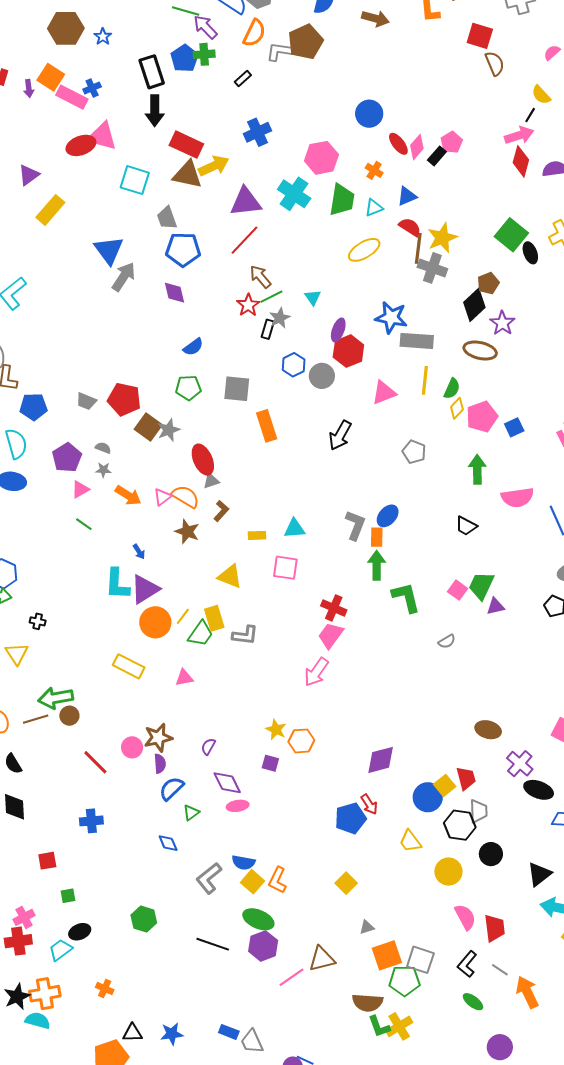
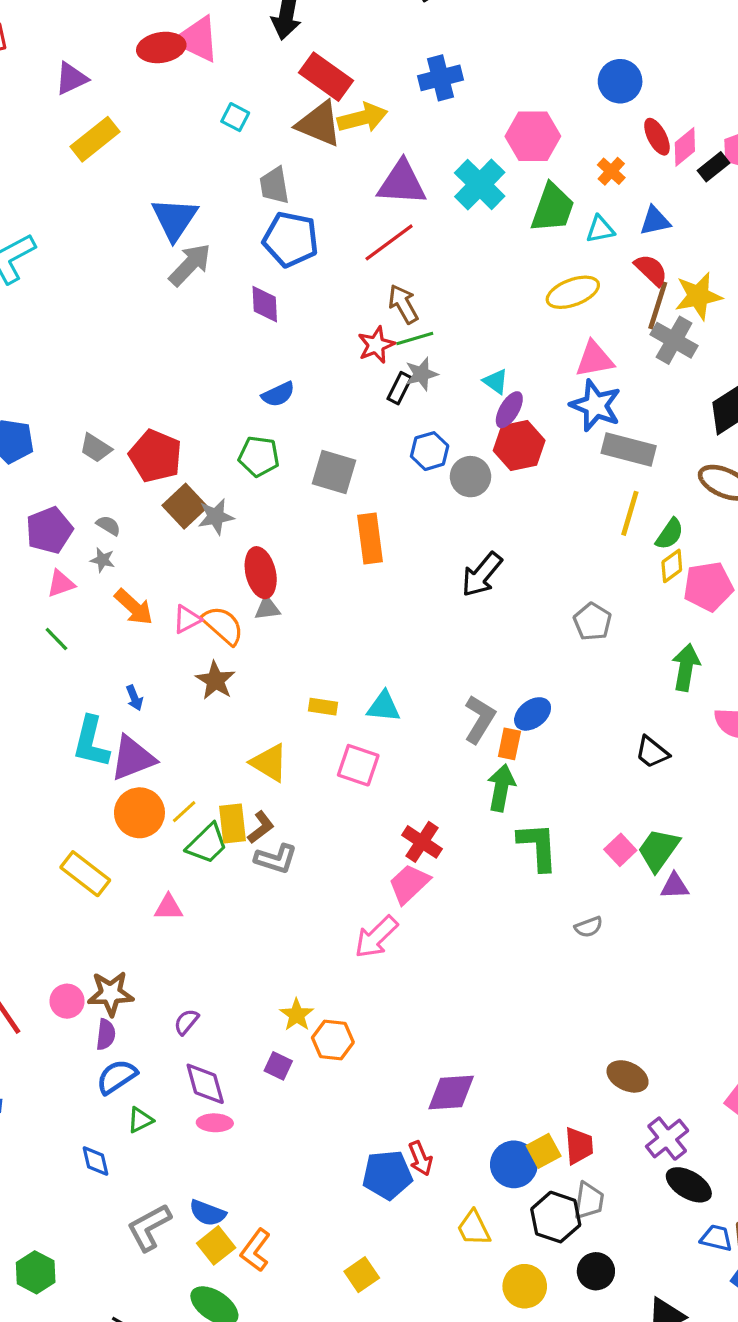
cyan square: (135, 180) -> (235, 117), size x0.6
cyan triangle: (313, 297) -> (496, 382), moved, turned -30
pink triangle: (384, 393) -> (595, 359), moved
brown L-shape: (221, 511) -> (261, 827), moved

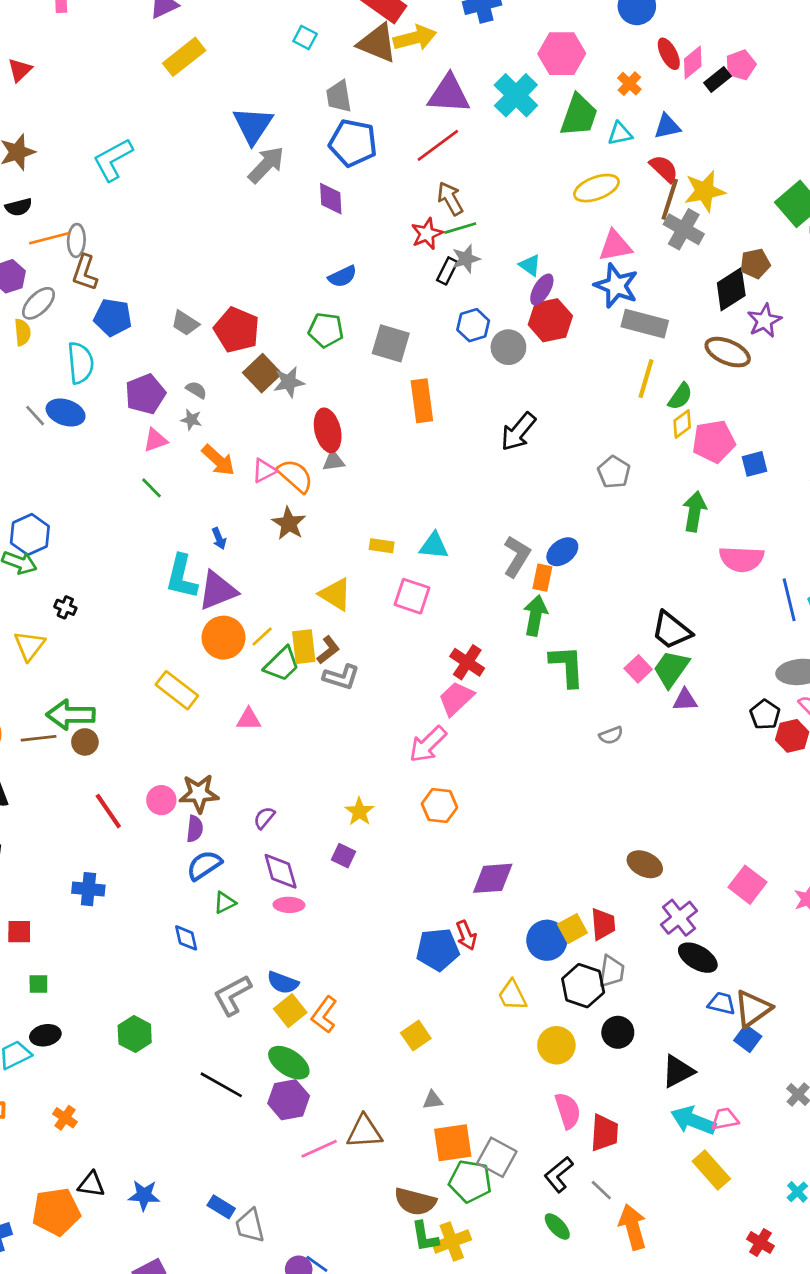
black trapezoid: (652, 752) -> (671, 630), moved, size x1.4
orange hexagon: (333, 1040) -> (439, 806), moved

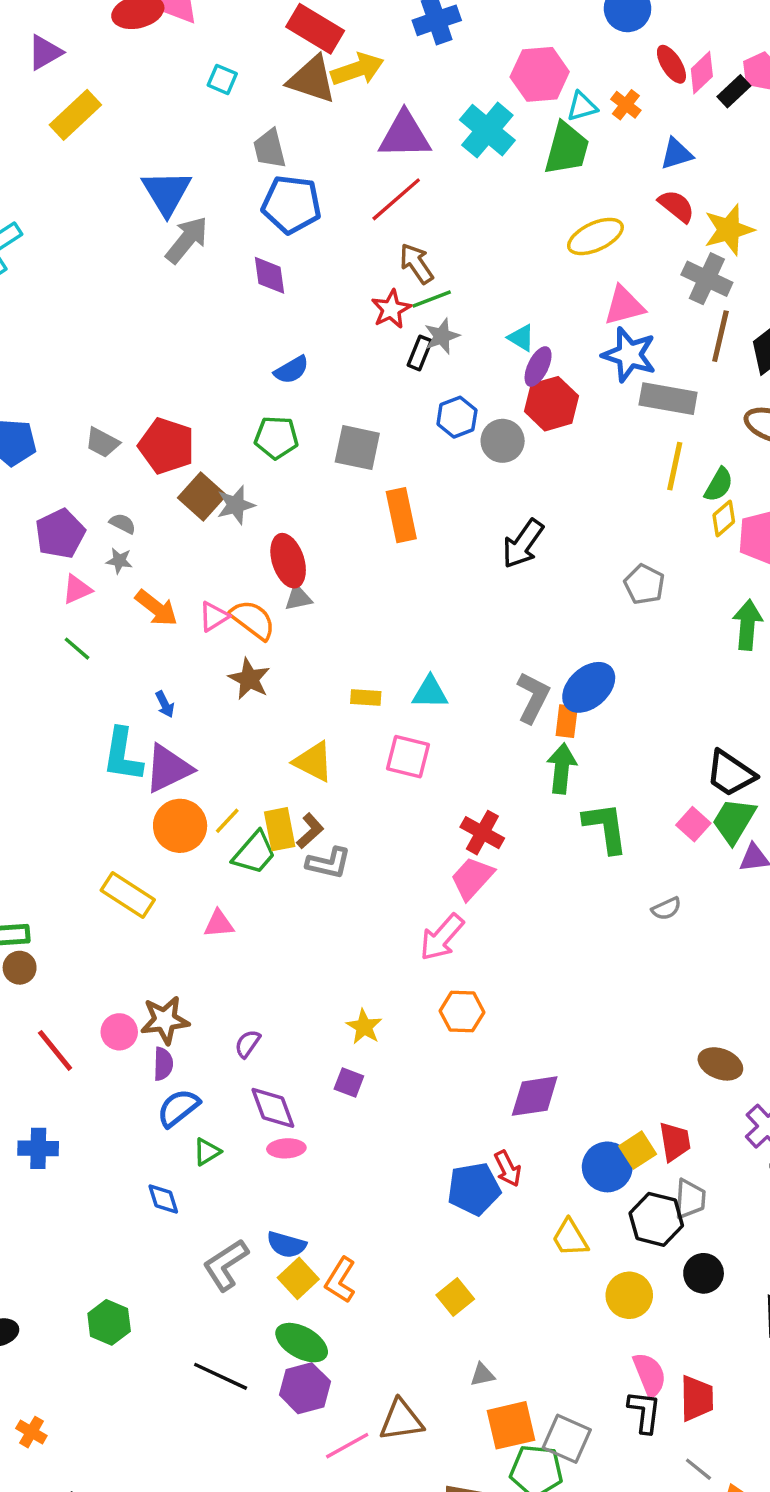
cyan triangle: (620, 134) -> (582, 106), moved
brown line: (670, 199) -> (720, 336), moved
blue ellipse: (562, 552) -> (589, 687), size x1.4
black L-shape: (559, 1174) -> (644, 1412), moved, turned 141

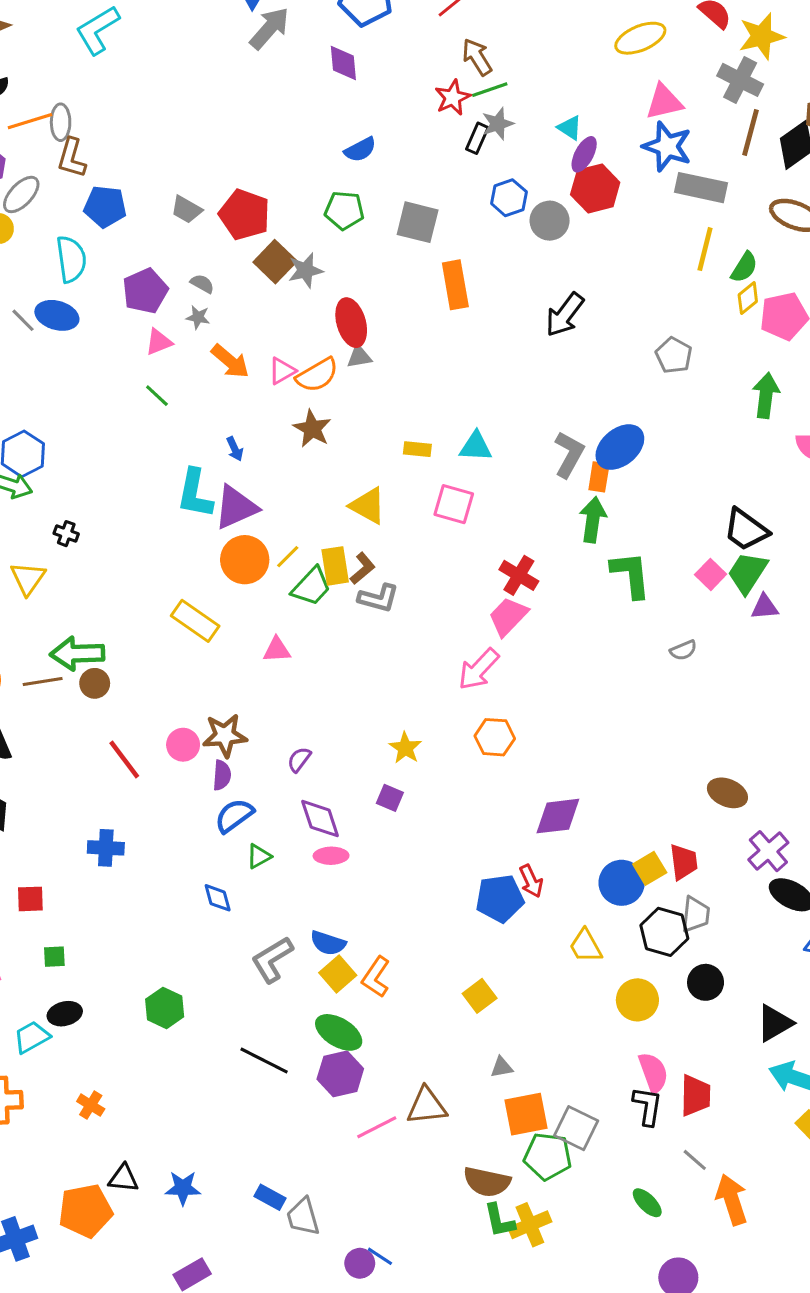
orange semicircle: (253, 620) -> (317, 375), turned 111

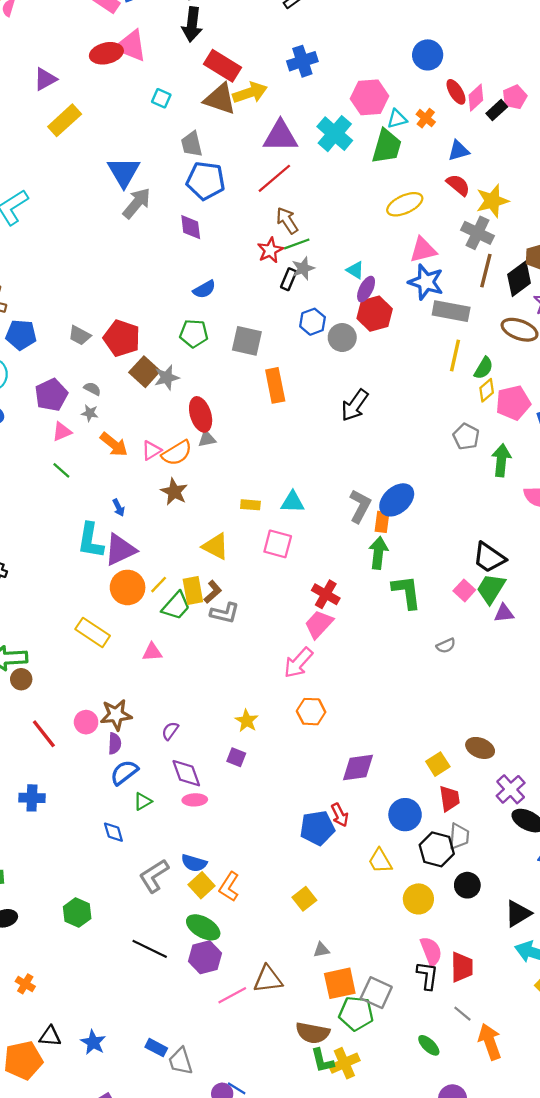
gray pentagon: (674, 355) -> (466, 437), moved
yellow square: (650, 868) -> (438, 764), moved
blue star: (183, 1188) -> (93, 1042), turned 30

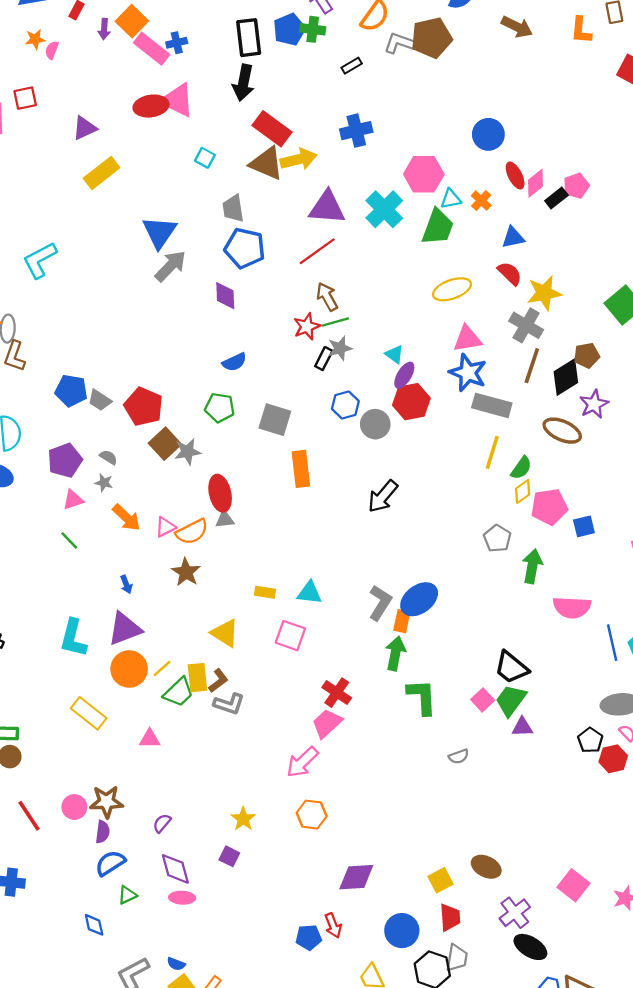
blue pentagon: (21, 335) -> (71, 391), moved
cyan L-shape: (90, 540) -> (73, 638), moved
blue pentagon: (317, 828) -> (309, 937), size x0.7
blue semicircle: (194, 863) -> (176, 964), size x0.7

